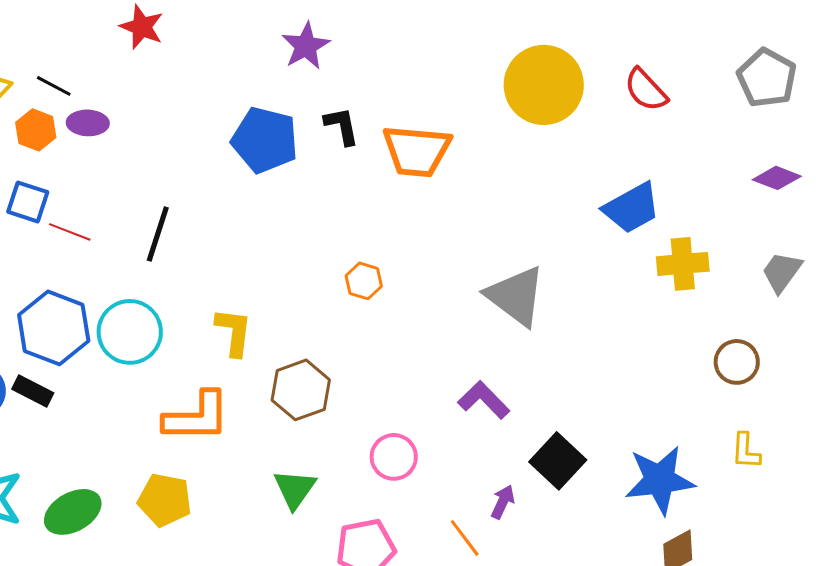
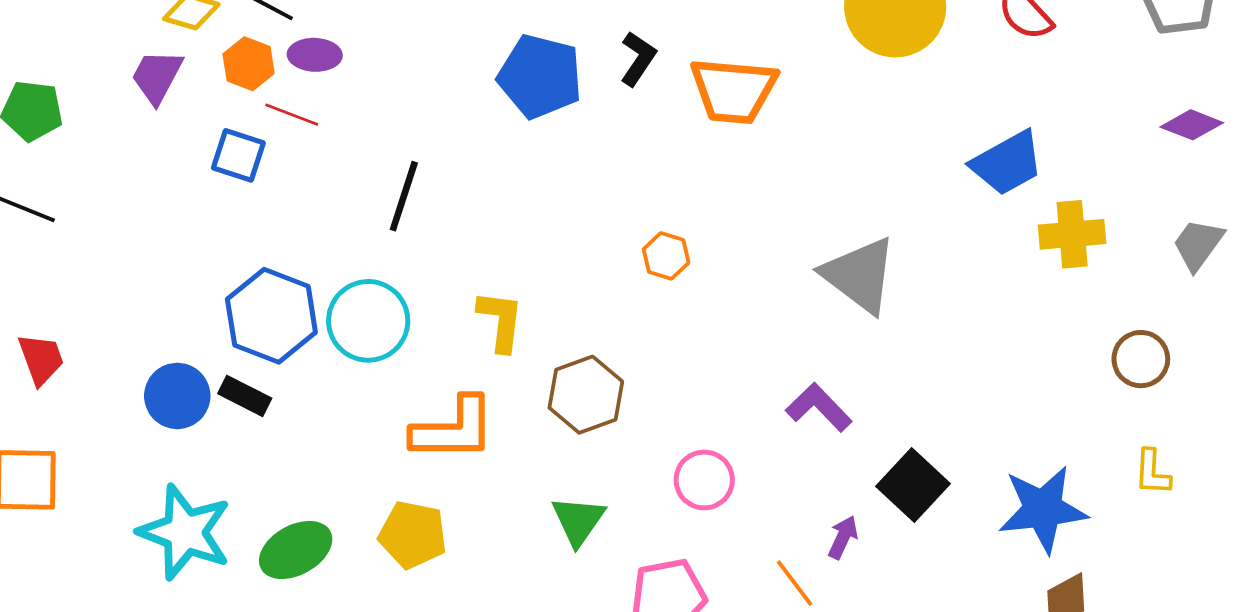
black L-shape: (342, 126) -> (638, 59), turned 45
red line: (70, 232) -> (292, 115), moved

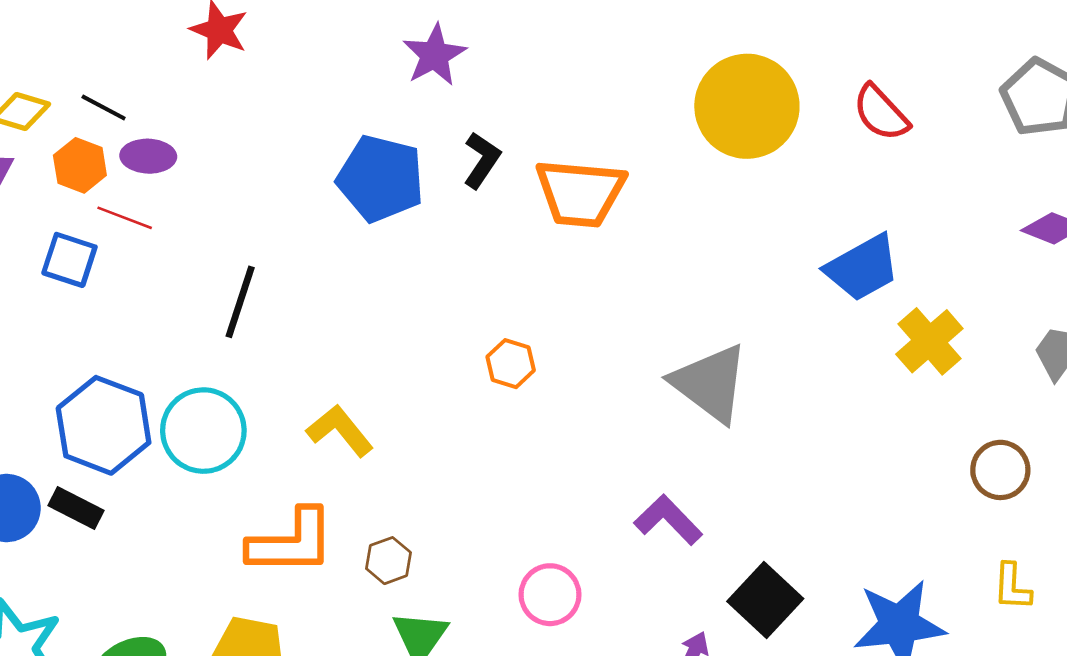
yellow cross: (1072, 234) -> (929, 341), turned -36
yellow L-shape: (501, 321) -> (340, 431), turned -46
brown hexagon: (586, 395) -> (389, 561), moved, size x0.6

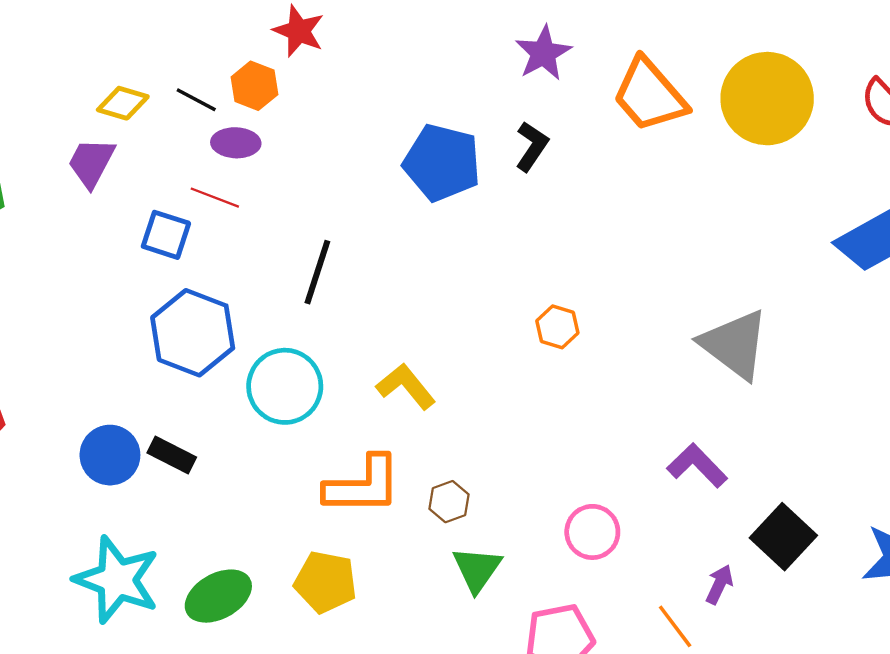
purple star: (434, 55) -> (543, 53), moved
orange hexagon: (80, 165) -> (254, 86), moved
orange trapezoid: (580, 193) -> (649, 95), moved, turned 44
blue hexagon: (104, 425) -> (193, 333), moved

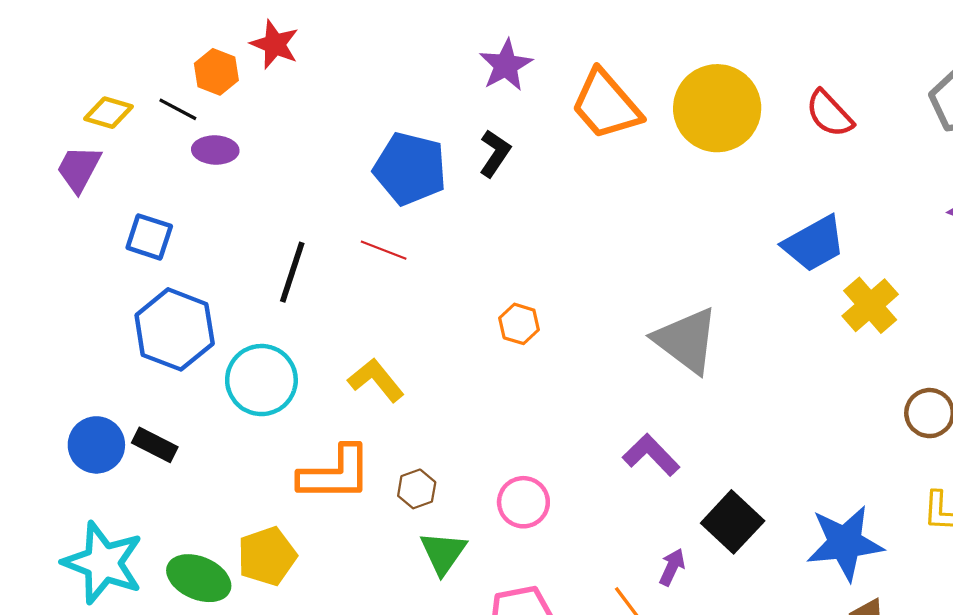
orange hexagon: (254, 86) -> (216, 72), moved
red line: (215, 198) -> (384, 250), moved
pink circle: (592, 532) -> (523, 502), moved
yellow pentagon: (326, 582) -> (267, 556), moved, turned -30
green ellipse: (218, 596) -> (199, 578), turned 52

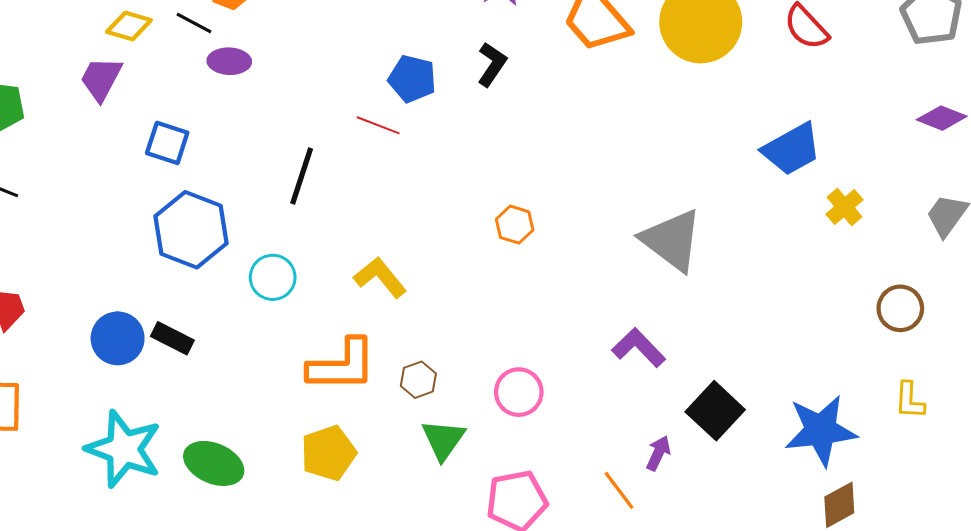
blue pentagon: (410, 169) -> (412, 79), size x0.7
red line: (384, 250) -> (378, 125), moved
yellow cross: (870, 305) -> (844, 207), size x0.7
cyan circle: (261, 380) -> (273, 277), size x0.7
yellow pentagon: (267, 556) -> (329, 453), moved

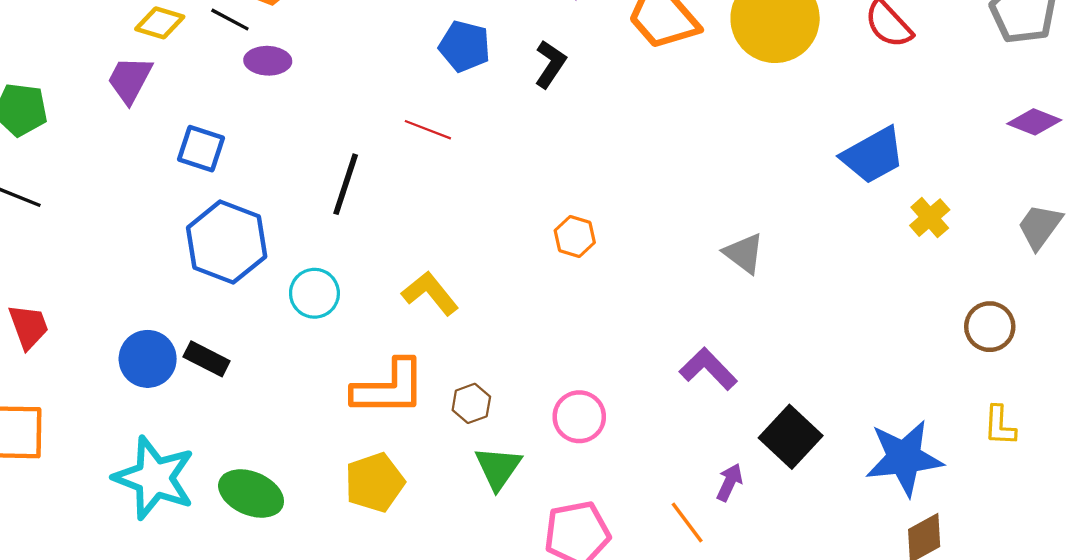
blue pentagon: (412, 79) -> (465, 46), moved
gray triangle: (672, 240) -> (744, 253), size x0.6

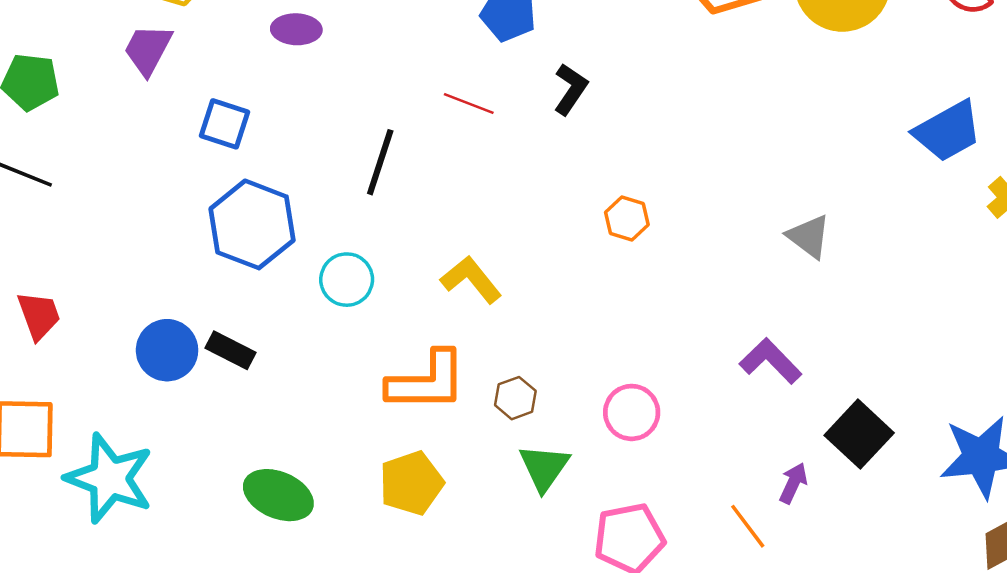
black L-shape: (550, 64) -> (571, 89), moved
cyan star: (154, 478) -> (110, 478), moved

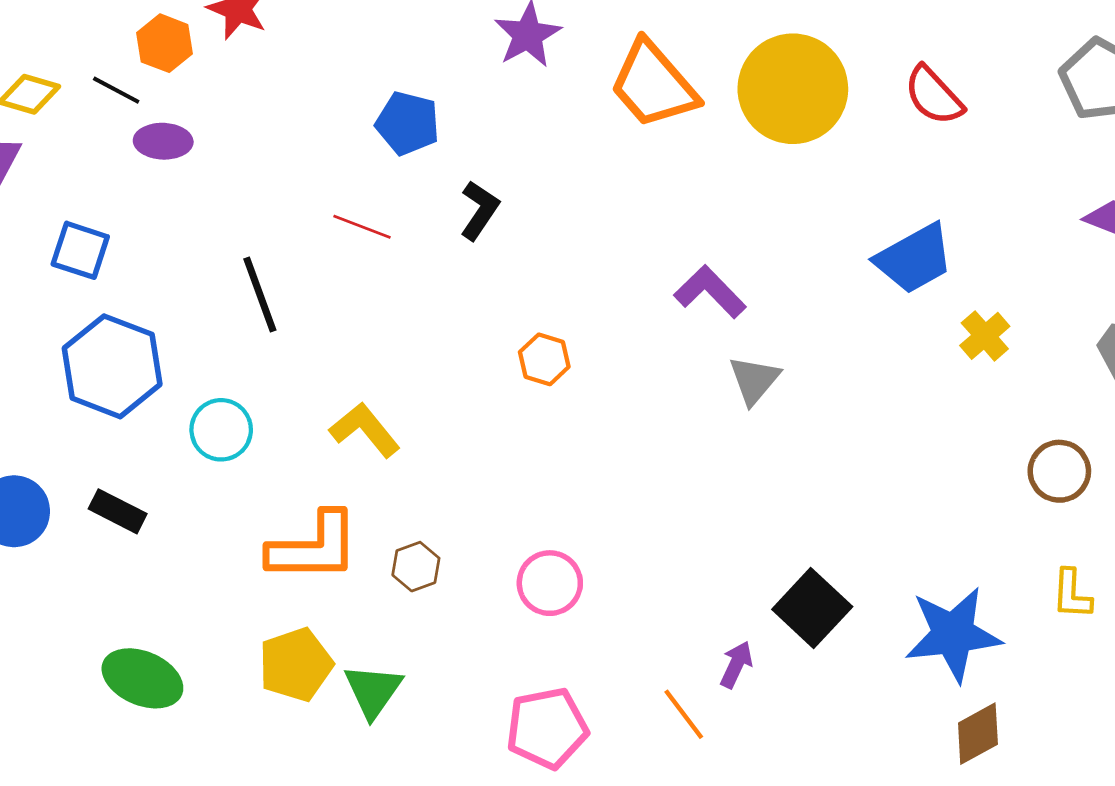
black line: (380, 162) -> (260, 294), turned -38
gray triangle: (809, 236) -> (754, 380), turned 33
black rectangle: (230, 350) -> (118, 511), moved
purple L-shape: (771, 361) -> (710, 292), moved
green triangle: (544, 468) -> (373, 691), moved

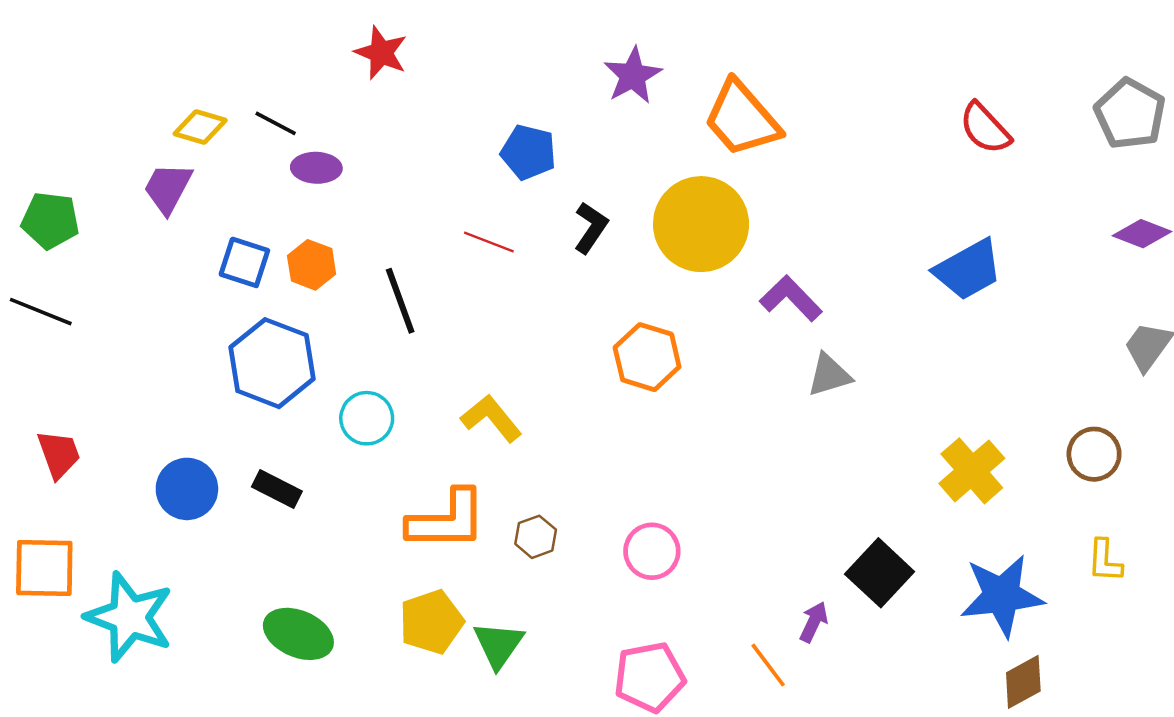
orange hexagon: (165, 43) -> (312, 265), moved
yellow circle: (793, 89) -> (701, 224), moved
yellow cross: (985, 336) -> (972, 471), moved, size x1.5
orange hexagon: (544, 359) -> (647, 357), size x1.5
gray triangle: (754, 380) -> (829, 375), turned 33

